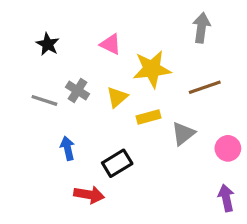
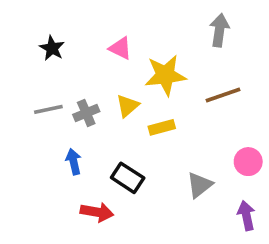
gray cross: (77, 91) -> (86, 113), moved, turned 35
gray line: (44, 100) -> (48, 109), turned -30
gray triangle: (183, 133) -> (200, 185), moved
black rectangle: (117, 163) -> (128, 178), turned 64

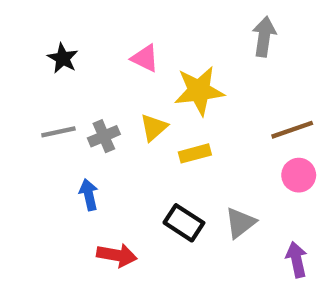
brown line: (223, 95) -> (292, 130), moved
pink circle: (248, 162) -> (299, 175), moved
black rectangle: (128, 178) -> (184, 223), moved

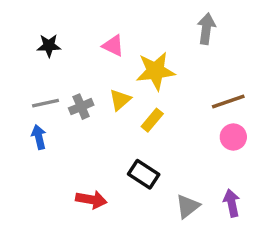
black star: (63, 58) -> (49, 46), turned -30
yellow rectangle: (195, 153) -> (152, 120), turned -35
blue arrow: (89, 195) -> (39, 137), moved
gray triangle: (240, 223) -> (188, 206), moved

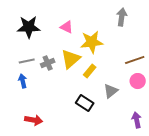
black star: (49, 46) -> (29, 27), size x1.6
yellow triangle: (120, 100) -> (71, 59), size x1.5
red arrow: (91, 200) -> (34, 120), moved
gray triangle: (188, 206) -> (111, 91), moved

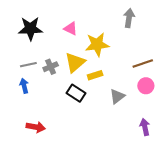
yellow rectangle: (90, 71) -> (95, 75), turned 32
black rectangle: (85, 103) -> (76, 93), moved

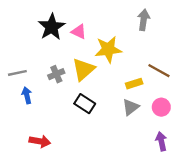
black star: (30, 29) -> (52, 27), moved, turned -30
brown line: (143, 64) -> (159, 71), turned 48
gray line: (28, 65) -> (17, 73), moved
yellow rectangle: (95, 75) -> (134, 84), moved
pink circle: (146, 86) -> (161, 107), moved

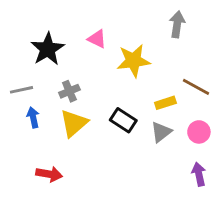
black star: (52, 27) -> (48, 49), moved
yellow triangle: (83, 69) -> (74, 123), moved
black rectangle: (85, 104) -> (123, 120), moved

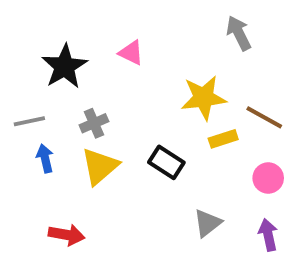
gray arrow: (177, 24) -> (239, 33), turned -35
yellow star: (133, 61) -> (204, 98), moved
gray triangle: (161, 132) -> (207, 223), moved

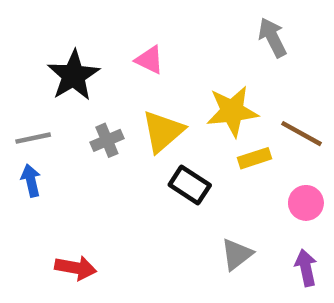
blue arrow: (45, 158) -> (31, 181), moved
yellow triangle: (100, 166) -> (163, 131), moved

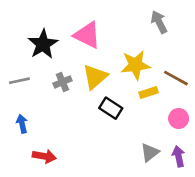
pink triangle: (149, 60) -> (87, 35), size x1.6
blue arrow: (31, 181) -> (22, 124), moved
gray triangle: (237, 254) -> (150, 152), moved

